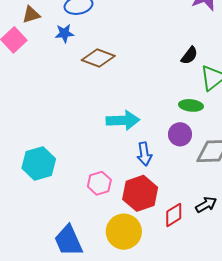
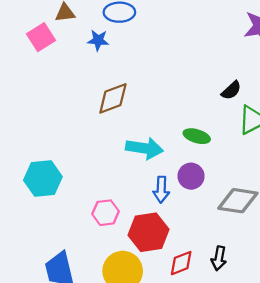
brown diamond: (98, 58) -> (113, 98), moved, turned -52
green ellipse: (191, 105) -> (197, 136), moved
purple circle: (180, 134) -> (191, 176), moved
black arrow: (206, 205) -> (219, 258), turned 120

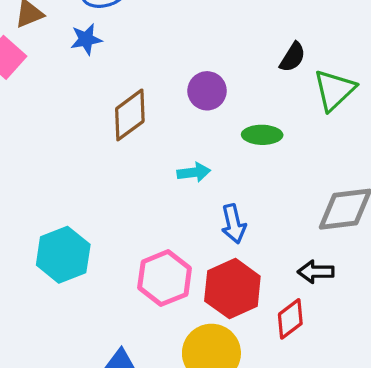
cyan arrow: (145, 148) -> (194, 172), size x0.6
purple circle: (191, 176) -> (207, 91), moved
pink hexagon: (106, 213) -> (165, 278), size x1.4
black arrow: (219, 258) -> (316, 272), moved, turned 95

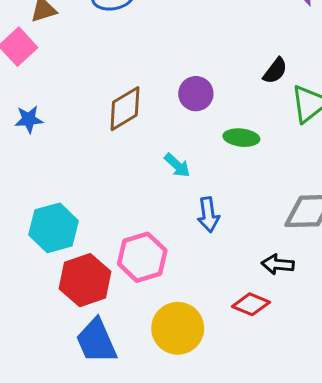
blue star: (86, 39) -> (29, 119), moved
cyan arrow: (194, 172) -> (177, 165), turned 44
red hexagon: (232, 289) -> (85, 280), moved
red diamond: (290, 319) -> (251, 304), turned 54

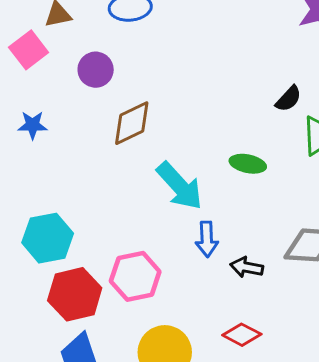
purple circle: (196, 94) -> (96, 70), moved
cyan arrow: (177, 165) -> (180, 186), size x1.8
black arrow: (278, 264) -> (247, 267), moved

